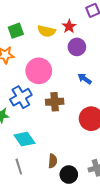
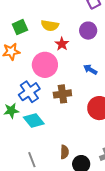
red star: (69, 26) -> (62, 44), moved
purple circle: (77, 47) -> (88, 31), moved
cyan diamond: (24, 139) -> (34, 120), moved

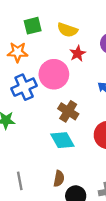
blue cross: (29, 92) -> (24, 87), moved
brown cross: (62, 94) -> (68, 111), turned 30
cyan diamond: (34, 120) -> (62, 140), moved

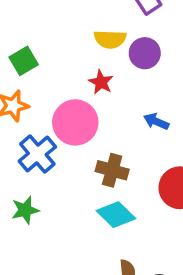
yellow semicircle: (67, 30) -> (110, 39), moved

